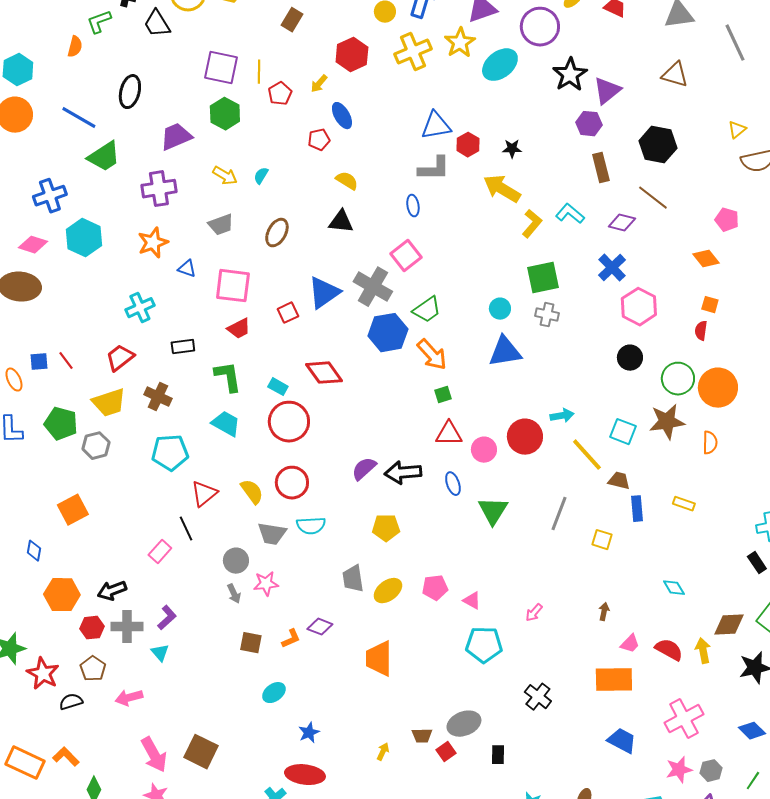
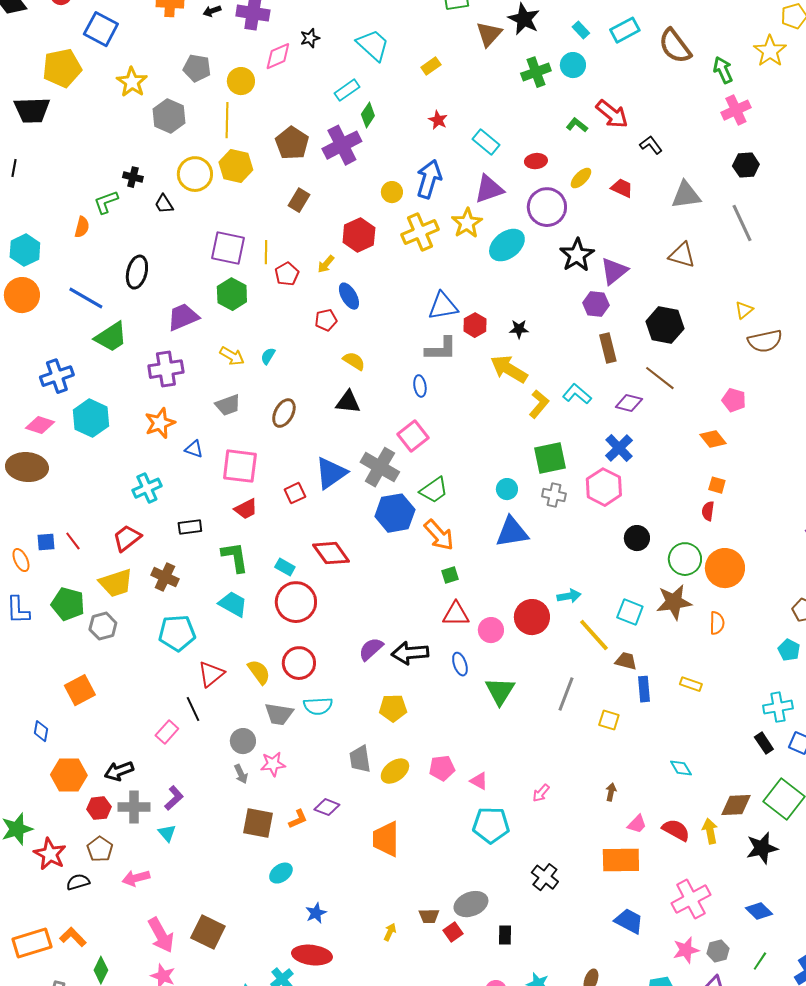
black trapezoid: (157, 24) -> (164, 204), size x0.7
pink hexagon: (639, 307) -> (604, 487), moved
brown square: (251, 643) -> (258, 823), size x1.4
orange rectangle: (25, 763) -> (32, 943), turned -42

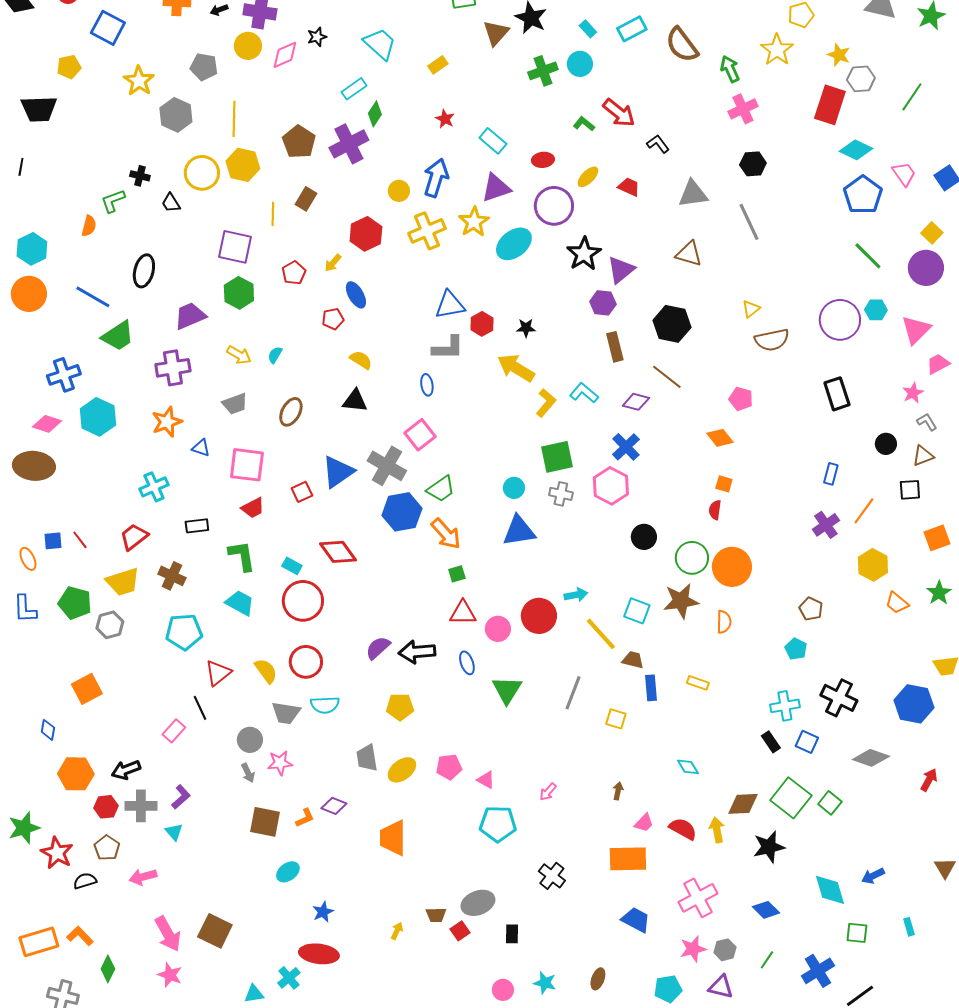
yellow pentagon: (62, 68) -> (69, 67), size x0.6
yellow circle: (241, 81) -> (248, 46), moved
yellow line: (266, 252) -> (273, 214), moved

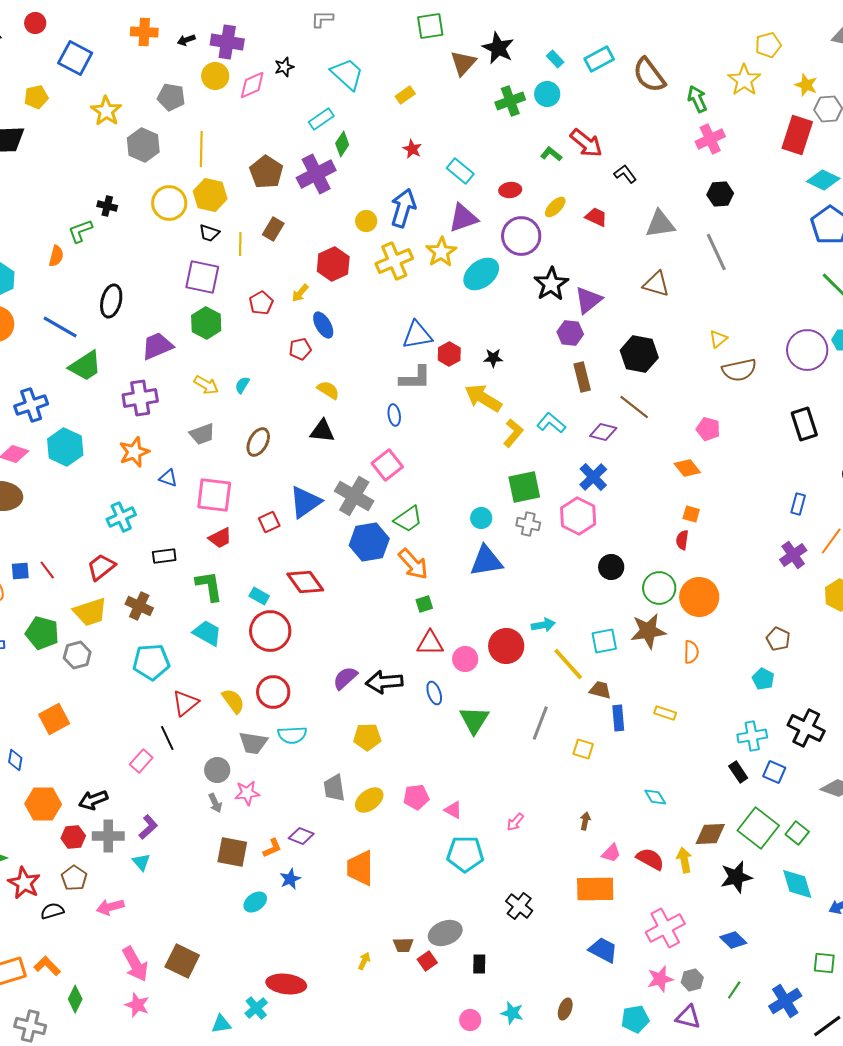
black trapezoid: (171, 203) -> (209, 233), moved, turned -40
cyan square: (637, 611) -> (604, 641), turned -32
cyan diamond: (830, 890) -> (797, 884), moved
blue star: (323, 912) -> (290, 879), moved

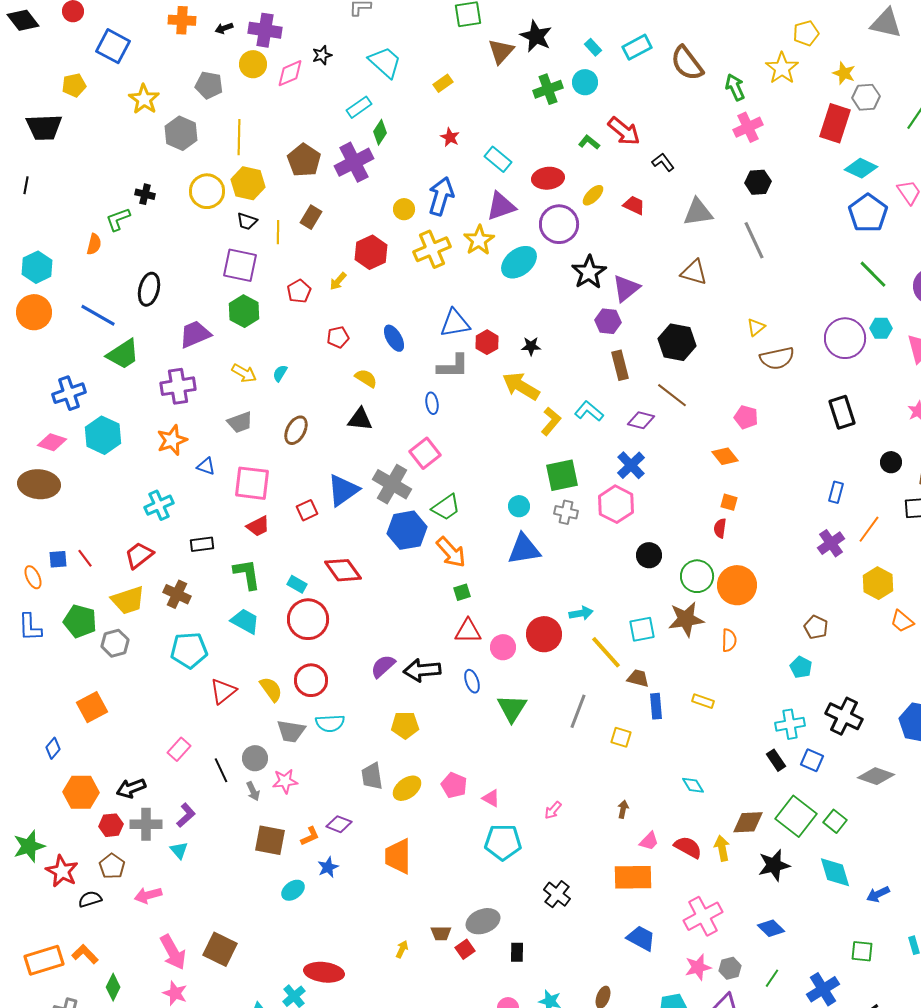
red ellipse: (510, 190) -> (548, 178), size x1.4
blue ellipse: (323, 325) -> (394, 338), moved
black line: (167, 738) -> (221, 770), moved
blue diamond: (15, 760) -> (53, 748), turned 30
pink pentagon: (416, 797) -> (454, 785), turned 30

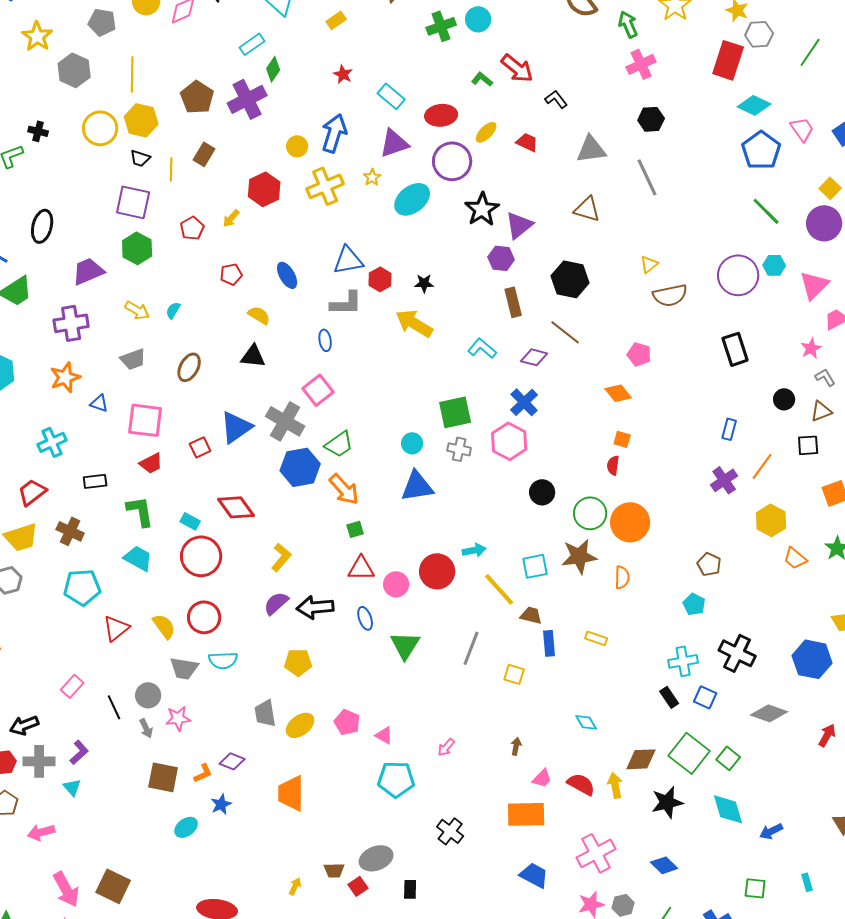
yellow star: (479, 240) -> (372, 177), size x0.6
yellow L-shape: (551, 421) -> (281, 557), moved

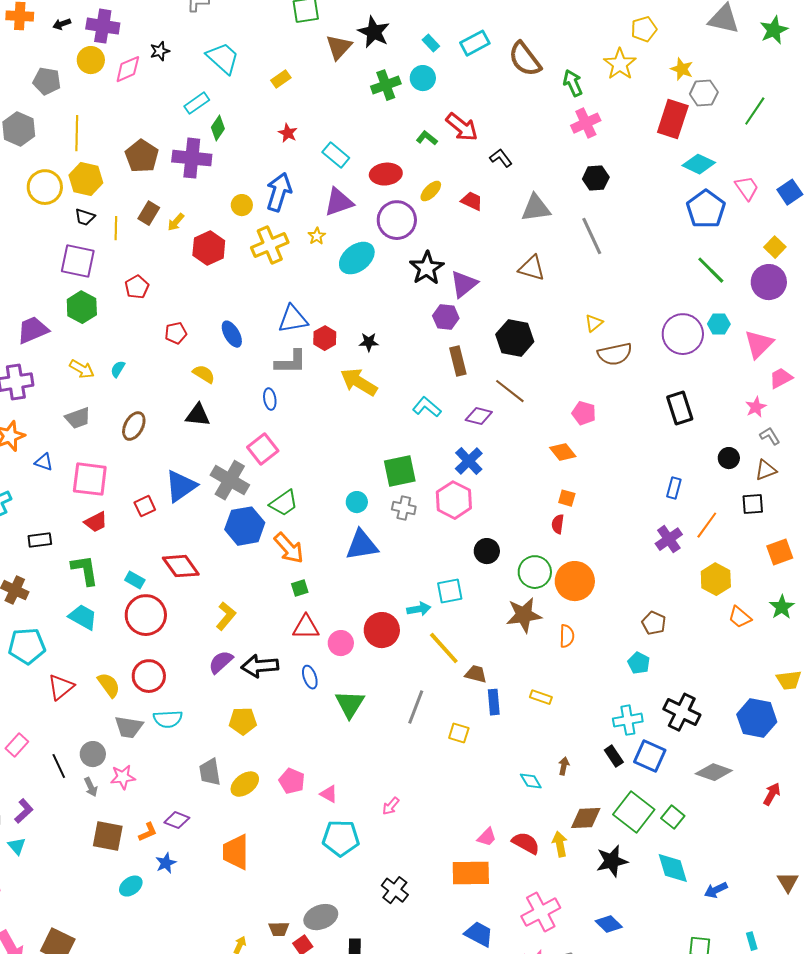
purple cross: (247, 99) -> (192, 158), turned 33
yellow arrow: (231, 218) -> (176, 222), moved
cyan square: (535, 566) -> (450, 591), moved
blue square: (705, 697) -> (650, 756), size x1.4
brown arrow: (516, 746) -> (564, 766), moved

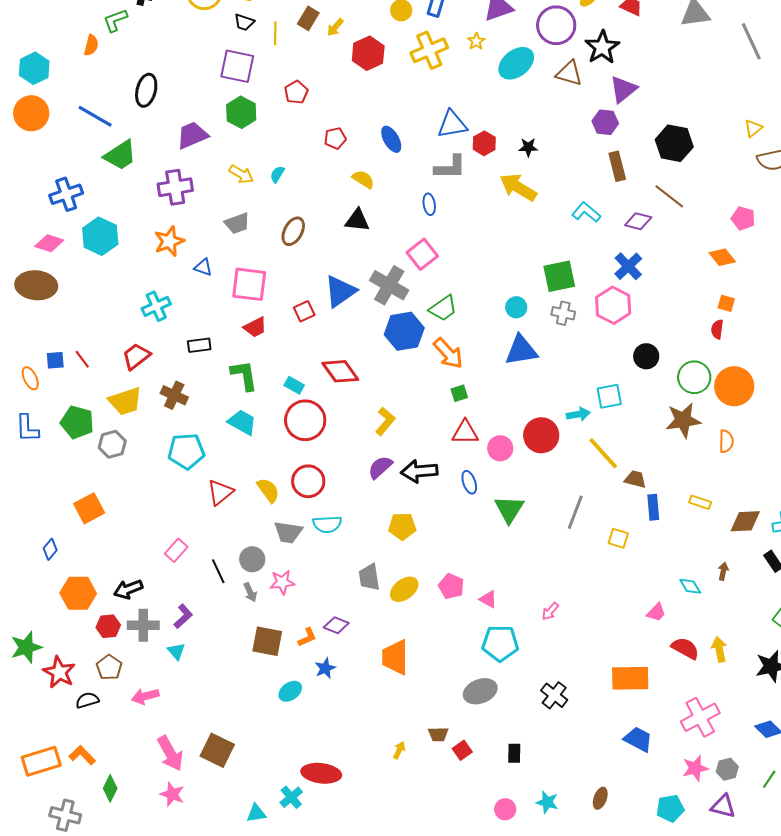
black star: (427, 268) -> (602, 47), moved
brown triangle: (532, 268) -> (569, 73), moved
brown diamond: (586, 818) -> (745, 521), moved
pink trapezoid: (487, 837) -> (656, 612), moved
gray ellipse: (321, 917) -> (480, 691), moved

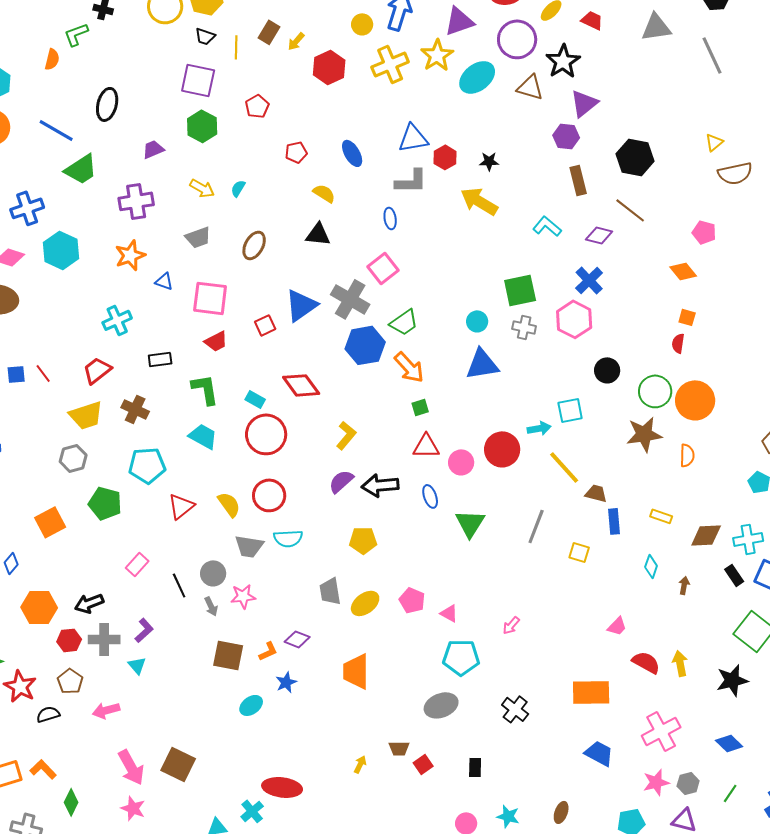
yellow star: (476, 41) -> (437, 55), size x1.8
purple trapezoid: (192, 135) -> (153, 149), size x0.7
green pentagon: (77, 422) -> (105, 503), moved
cyan diamond: (690, 586) -> (651, 566), moved, turned 50

